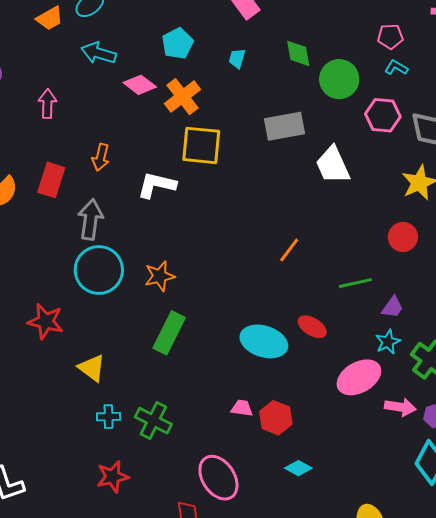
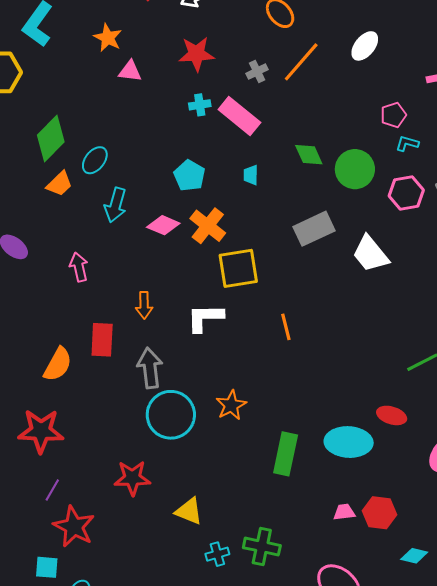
cyan arrow: (99, 53) -> (115, 205), turned -76
orange line: (289, 250) -> (286, 327), moved, turned -36
green rectangle: (169, 333) -> (286, 454), moved

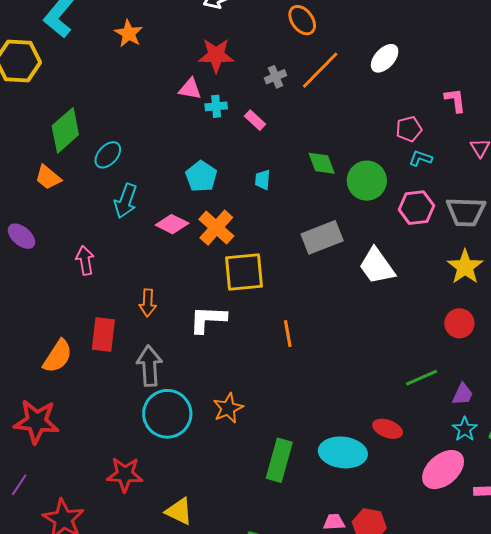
pink triangle: (130, 71) -> (190, 89), moved
pink rectangle: (239, 116) -> (255, 120), size x0.5
orange trapezoid: (59, 184) -> (48, 177), moved, turned 80
purple line: (52, 490) -> (19, 485), moved

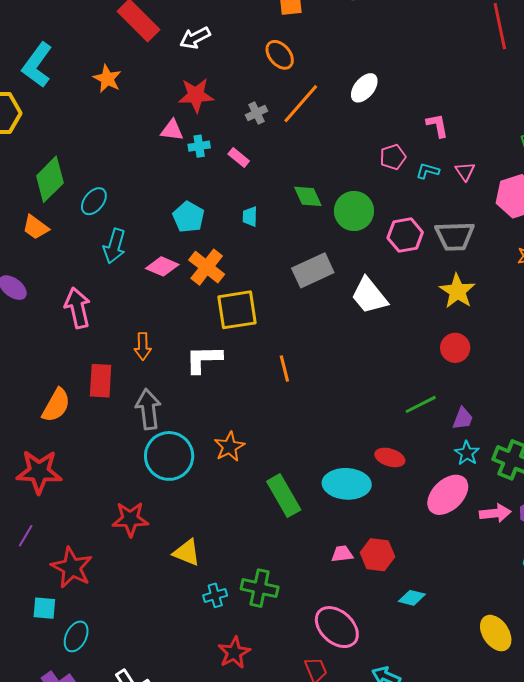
cyan L-shape: (421, 158) -> (428, 171), moved
pink arrow: (85, 260) -> (78, 308), size x1.4
green rectangle: (279, 460) -> (284, 496), turned -42

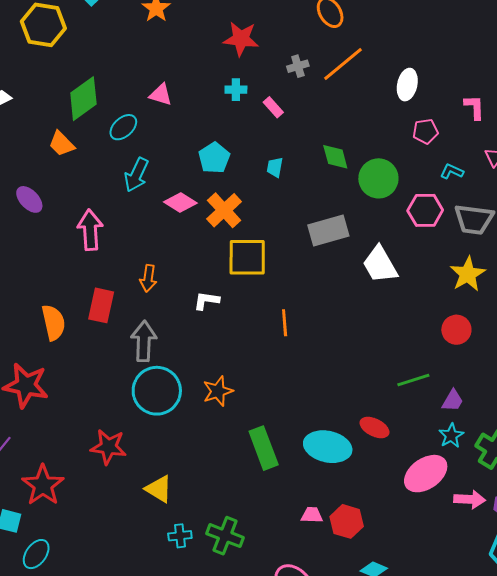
white ellipse: (364, 88) -> (407, 85), moved, turned -36
pink triangle: (172, 130) -> (161, 95), moved
cyan L-shape: (428, 171) -> (452, 171), moved
white L-shape: (204, 359) -> (206, 301), size x0.7
orange semicircle: (56, 405) -> (53, 323), turned -51

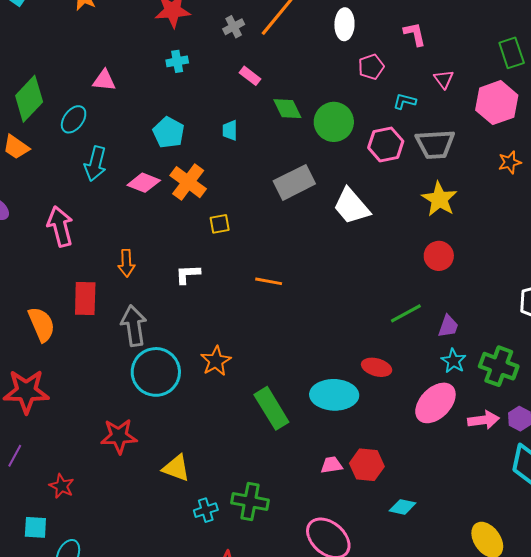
pink rectangle: (273, 107) -> (250, 76), moved
yellow square: (247, 257) -> (220, 224), size x0.5
orange line: (285, 323) -> (269, 281), turned -64
red star: (43, 485) -> (62, 486), size x0.6

